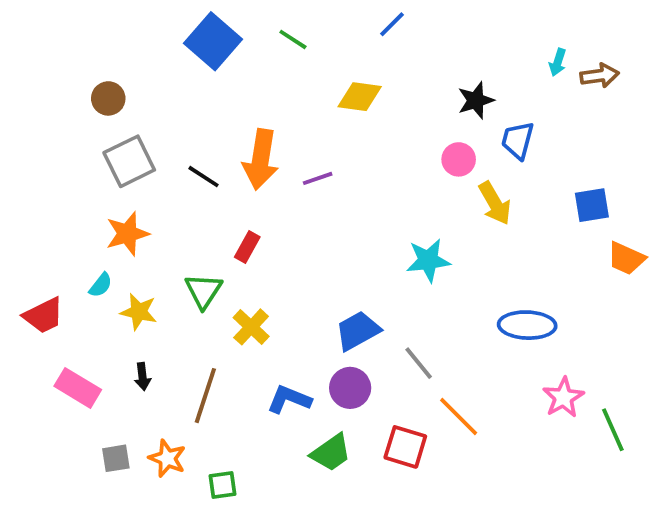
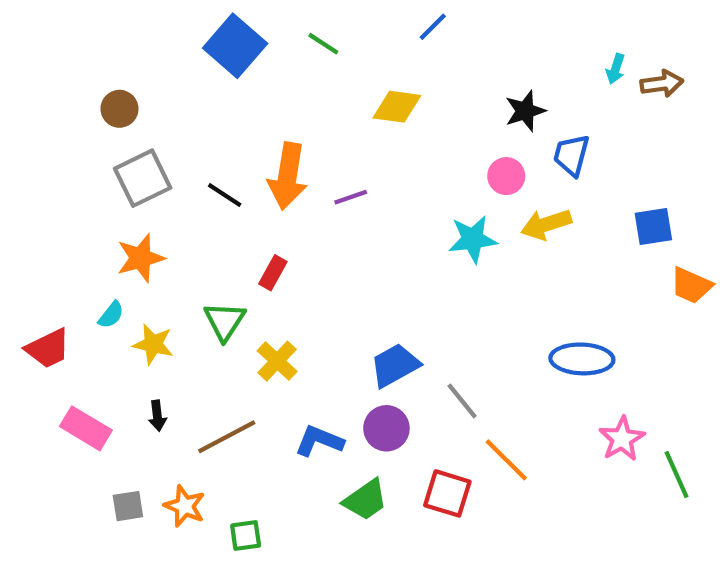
yellow arrow: (495, 203) -> (546, 224), turned 102
cyan star: (428, 260) -> (473, 239), moved
brown line: (205, 396) -> (227, 437), turned 44

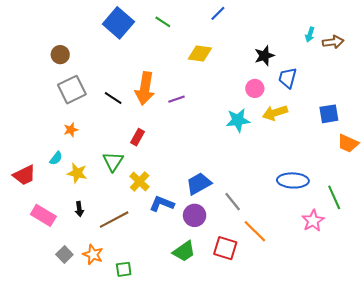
orange star: (140, 258) -> (71, 130), size x0.6
blue L-shape: (319, 441) -> (162, 204), moved
green line: (677, 475) -> (334, 197), moved
gray square: (128, 506) -> (64, 255), turned -35

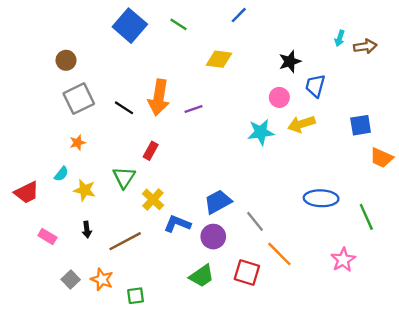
pink rectangle: (43, 215) -> (47, 237), size x0.7
pink star: (313, 221) -> (343, 260), moved

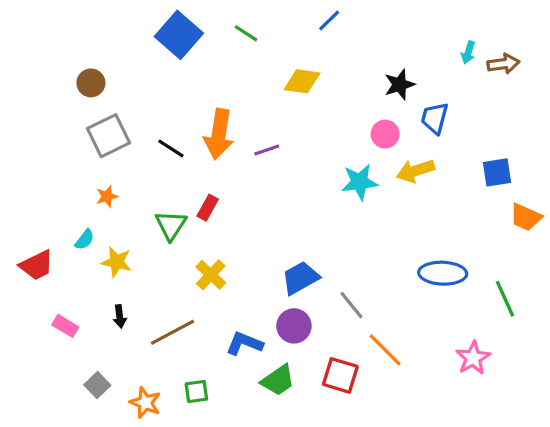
green triangle: (124, 177) -> (171, 225), moved
blue L-shape: (177, 224) -> (244, 344), moved
orange star: (102, 279) -> (145, 403), moved
green square: (136, 296) -> (196, 391), moved

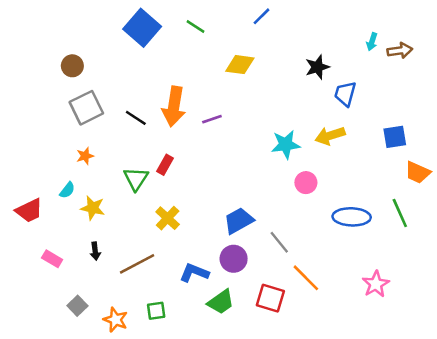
pink circle: (385, 134) -> (306, 183), moved
green line: (505, 299) -> (400, 213), moved

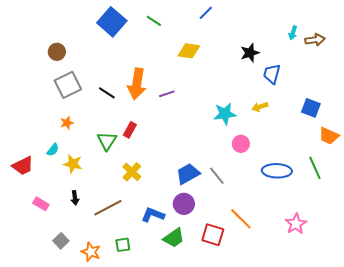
yellow arrow: (330, 136) -> (260, 107), size x0.7
blue square: (395, 137) -> (311, 108), turned 30
gray line: (279, 242) -> (217, 176), moved

